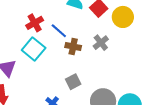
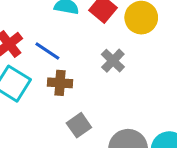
brown cross: (73, 46) -> (60, 83), moved

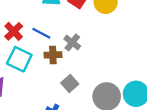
gray cross: (113, 61) -> (72, 43), moved

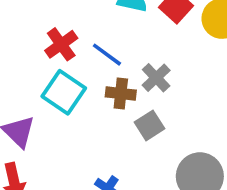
gray square: (70, 84) -> (149, 125), moved

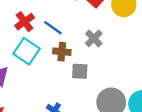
gray cross: (156, 78) -> (94, 38), moved
gray square: (149, 125) -> (80, 71), turned 36

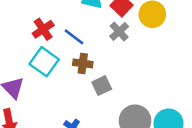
gray cross: (94, 38) -> (119, 31), moved
gray square: (80, 71) -> (102, 86), turned -30

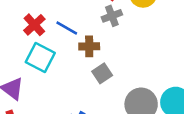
gray cross: (119, 31) -> (112, 16), turned 30
brown cross: (83, 63) -> (89, 46), moved

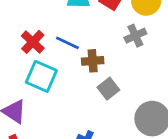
gray cross: (112, 16) -> (135, 36), moved

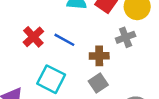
brown cross: (93, 61) -> (99, 56), moved
cyan square: (41, 76) -> (51, 79), moved

